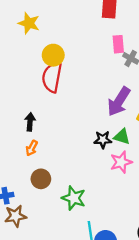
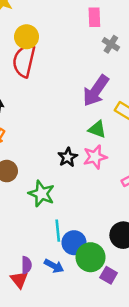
pink rectangle: (118, 44) -> (94, 17), moved
black star: (103, 140) -> (68, 157), moved, turned -30

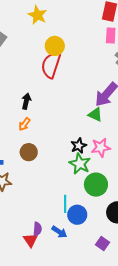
green triangle: (97, 129) -> (95, 115), moved
green star: (41, 194) -> (80, 164), moved
green circle: (90, 257) -> (96, 185), moved

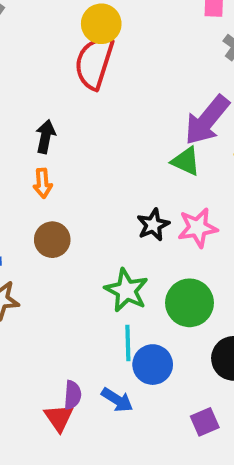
orange arrow: (24, 124) -> (43, 183), turned -40
green star: (80, 164) -> (126, 290), moved
purple square: (102, 243) -> (205, 422), turned 32

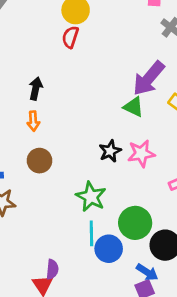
red semicircle: (94, 62) -> (70, 37), size x0.6
green circle: (190, 303) -> (135, 223), moved
blue arrow: (117, 400) -> (147, 272), moved

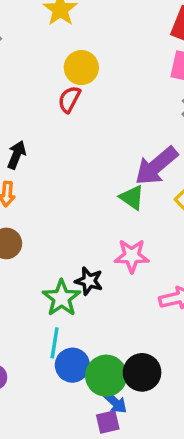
black star: (110, 151) -> (89, 281), moved, turned 30
green circle: (135, 223) -> (106, 376), moved

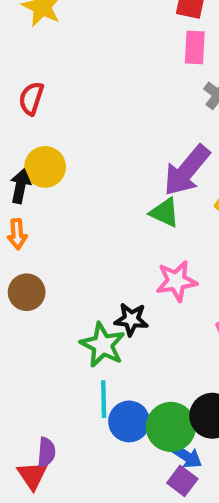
yellow circle: (81, 68) -> (45, 167), moved
red semicircle: (69, 99) -> (31, 98), moved
purple square: (108, 422) -> (182, 481), turned -30

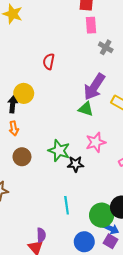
red semicircle: (31, 98) -> (49, 62), moved
green star: (103, 345) -> (59, 151), moved
blue circle: (129, 421) -> (84, 242), moved

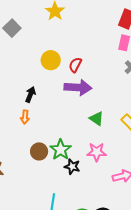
purple arrow: (94, 87) -> (78, 88), moved, turned -136
yellow circle: (24, 93) -> (51, 60), moved
brown circle: (22, 157) -> (39, 151), moved

